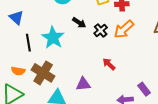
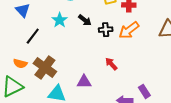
black cross: (101, 30) -> (106, 30), turned 32
cyan star: (53, 38) -> (60, 20), moved, size x0.7
black line: (28, 43) -> (33, 36), turned 42

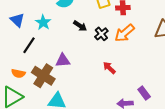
cyan star: (60, 20) -> (43, 22), moved
black cross: (106, 30) -> (101, 34), turned -32
purple triangle: (84, 82) -> (63, 60), moved

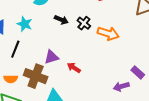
orange arrow: (125, 33) -> (108, 34), moved, turned -110
red arrow: (109, 68) -> (74, 68), moved

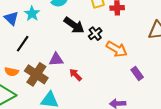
black arrow: (61, 20) -> (74, 25), size x1.5
cyan star: (25, 24) -> (32, 14), moved
purple rectangle: (138, 72) -> (137, 73), moved

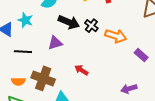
black line: (23, 44) -> (23, 52), turned 72
purple triangle: (56, 59) -> (55, 43), moved

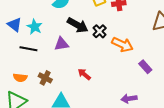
cyan star: (25, 20) -> (35, 27), moved
brown cross: (43, 78) -> (45, 78), size x0.6

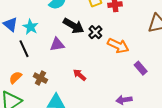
black line: (28, 49) -> (24, 49), turned 54
orange semicircle: (20, 78) -> (15, 78), turned 128

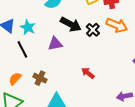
orange arrow: (118, 46) -> (117, 25), moved
red arrow: (79, 75) -> (88, 73), moved

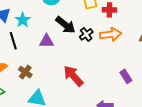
orange arrow: (117, 25) -> (111, 34), turned -40
red arrow: (88, 73) -> (73, 76), size x1.6

